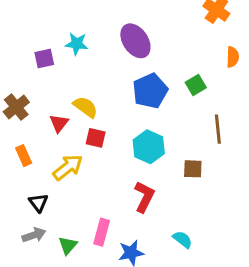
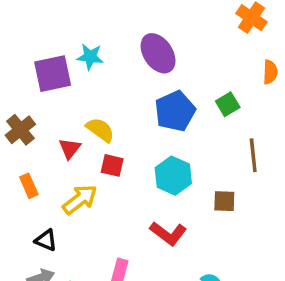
purple square: (44, 58) -> (53, 74), size x1.6
red L-shape: (144, 197) -> (168, 233), turned 100
black triangle: (38, 203) -> (46, 240), turned -30

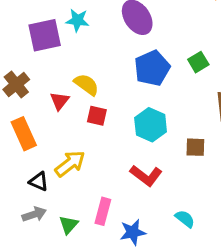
orange rectangle: (29, 186) -> (24, 134), size x1.5
yellow arrow: (80, 199) -> (70, 164), moved

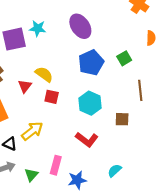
cyan semicircle: (185, 219) -> (115, 171), turned -80

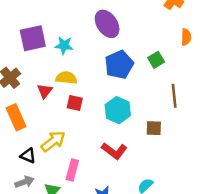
cyan star: (38, 28) -> (64, 45), moved
yellow semicircle: (44, 74) -> (66, 78), turned -30
pink rectangle: (56, 165) -> (72, 170), moved

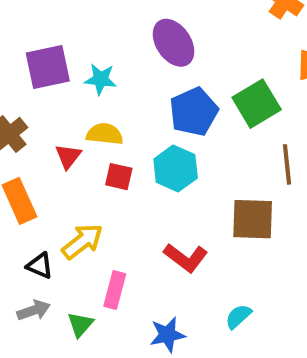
green square: (156, 60) -> (257, 104), size x1.6
cyan hexagon: (118, 110) -> (176, 168), moved
brown square: (154, 128) -> (253, 219), size x1.6

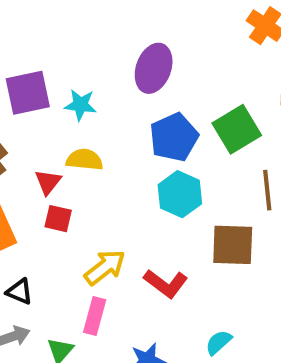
purple ellipse: (174, 43) -> (154, 68), turned 54
cyan hexagon: (176, 168) -> (180, 194), moved
red square: (119, 177) -> (58, 219), moved
yellow arrow: (82, 241) -> (105, 267), moved

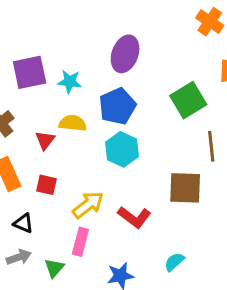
blue pentagon: (174, 137) -> (117, 106), moved
cyan hexagon: (180, 194) -> (122, 149), moved
red square: (58, 219) -> (47, 185), moved

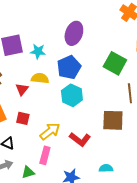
green square: (188, 100) -> (115, 63), turned -30
cyan semicircle: (174, 262) -> (106, 168), turned 40
green triangle: (54, 268) -> (28, 172), turned 32

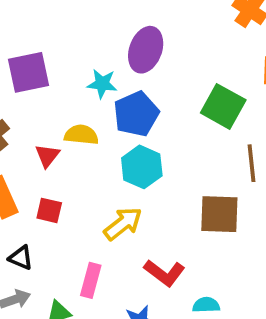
cyan star: (38, 51) -> (102, 84), moved
yellow arrow: (50, 131) -> (123, 224), moved
red L-shape: (80, 139) -> (165, 273), moved

